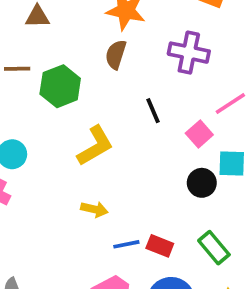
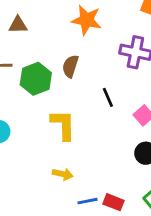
brown semicircle: (116, 54) -> (70, 66), moved
yellow L-shape: (95, 146) -> (63, 125), turned -60

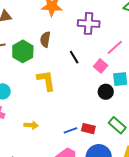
yellow arrow: (63, 174) -> (31, 125), moved

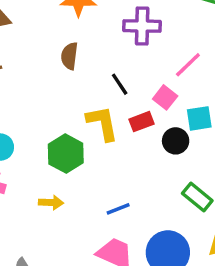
green hexagon: (23, 51) -> (66, 154), moved
yellow L-shape: (46, 80) -> (102, 123), moved
red rectangle: (88, 129) -> (142, 122), moved, turned -32

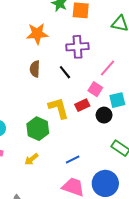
black line: (120, 84) -> (65, 72), moved
yellow arrow: (51, 203) -> (31, 159), turned 144

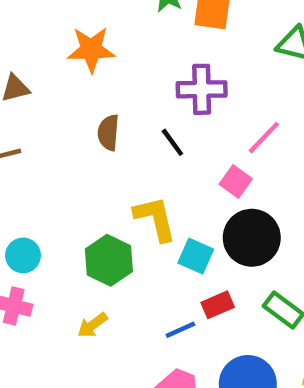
orange star: (37, 34) -> (91, 49), moved
cyan square: (117, 100) -> (196, 256), moved, turned 35
red rectangle: (82, 105) -> (218, 305), moved
black circle: (104, 115) -> (252, 238), size x1.6

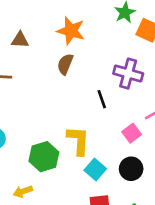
brown semicircle: (108, 133) -> (65, 64), moved
black circle: (252, 238) -> (131, 169), size x0.7

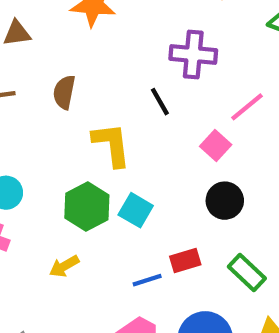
brown semicircle: (65, 64) -> (64, 92), moved
yellow L-shape: (78, 141) -> (112, 145), moved
cyan square: (95, 170) -> (136, 210), moved

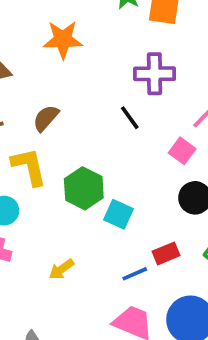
brown semicircle: (64, 92) -> (46, 118), turned 36
yellow L-shape: (112, 145) -> (29, 167), moved
green hexagon: (87, 207) -> (84, 188), moved

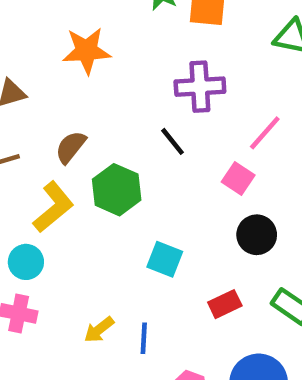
yellow L-shape: (29, 167) -> (53, 207), turned 66
green hexagon: (84, 188) -> (117, 190), moved
blue line: (135, 274) -> (144, 338), moved, turned -60

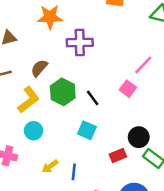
purple cross: (200, 87) -> (80, 42), moved
black line: (173, 141) -> (93, 98), moved
black circle: (257, 235) -> (139, 137), moved
cyan circle: (26, 262) -> (34, 131), moved

